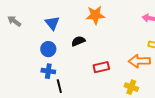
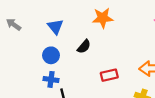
black semicircle: (78, 41) -> (84, 47), turned 152

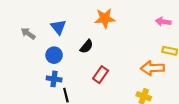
gray arrow: (14, 25) -> (28, 34), moved
red rectangle: (109, 75) -> (101, 75), moved, turned -42

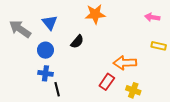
gray arrow: (28, 34) -> (20, 29), size x1.5
orange arrow: (152, 68) -> (125, 63), moved
red rectangle: (101, 75) -> (107, 82), moved

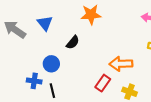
blue circle: (45, 50) -> (51, 64), moved
blue cross: (45, 73) -> (34, 81), moved

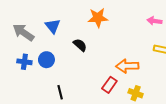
black semicircle: (73, 42) -> (80, 45), turned -88
blue circle: (51, 64) -> (46, 60), moved
blue cross: (34, 81) -> (24, 62), moved

